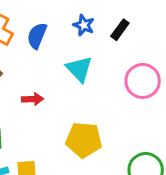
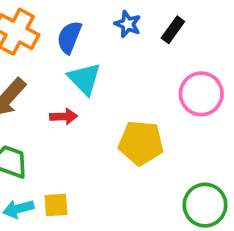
cyan triangle: (79, 69) -> (84, 79), moved
yellow pentagon: (84, 140) -> (141, 143), moved

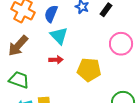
red arrow: (64, 116) -> (56, 60), moved

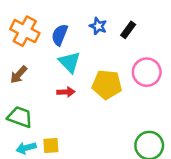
brown arrow: (18, 46) -> (19, 75), size x0.7
yellow pentagon: (89, 70) -> (107, 85), moved

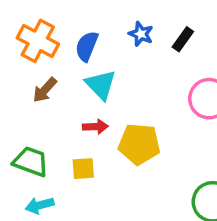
brown arrow: (19, 75) -> (45, 90), moved
yellow pentagon: (107, 85) -> (139, 144), moved
yellow square: (51, 145) -> (83, 169), moved

